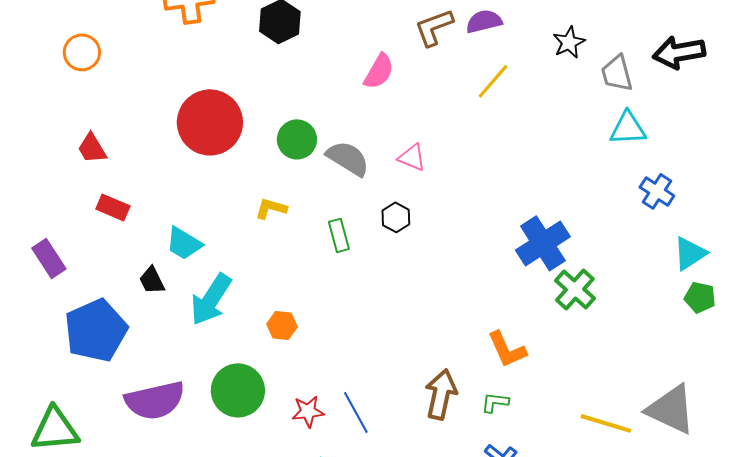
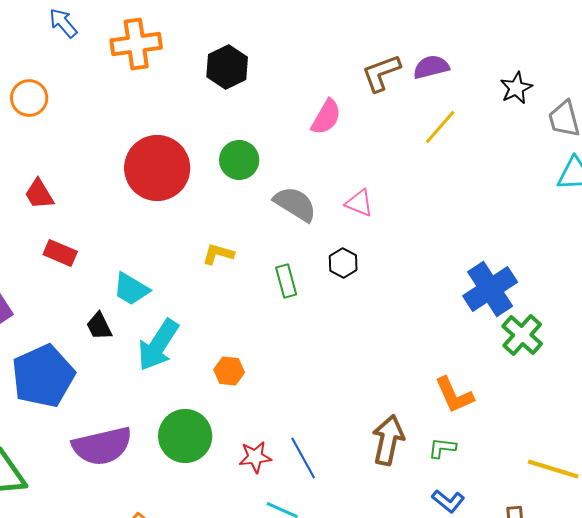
green circle: (297, 139) -> (239, 160), moved

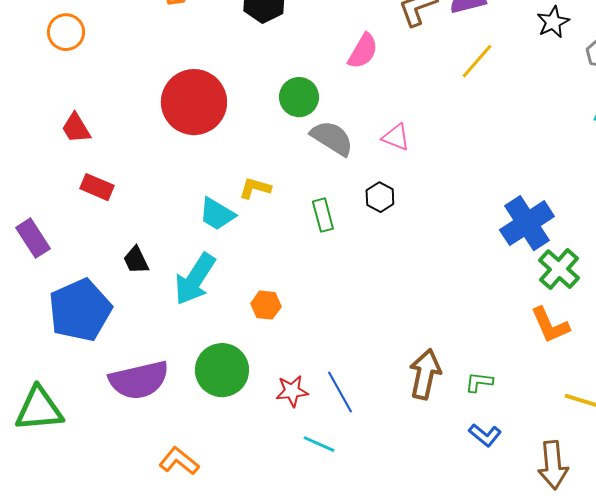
green circle: (239, 160) -> (299, 97), moved
cyan trapezoid: (131, 289) -> (217, 214), moved
orange L-shape: (454, 395) -> (550, 325), moved

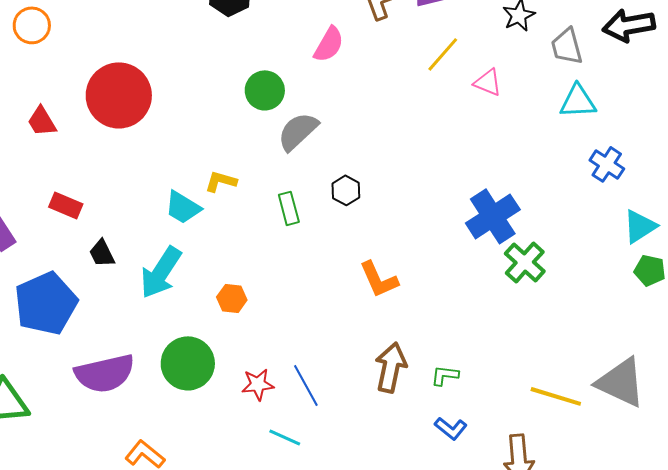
red circle: (194, 102) -> (119, 95), moved
pink triangle: (396, 137) -> (488, 82), moved
gray semicircle: (332, 138) -> (298, 131), turned -75
red rectangle: (97, 187) -> (66, 205), moved
orange L-shape: (550, 325) -> (379, 279), moved

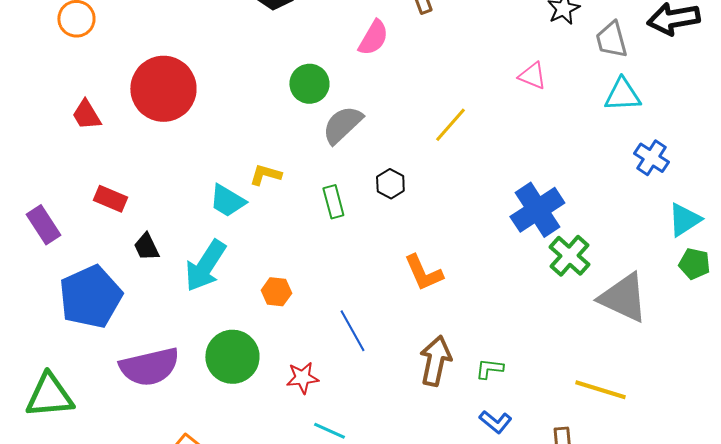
yellow line: (443, 54) -> (450, 125), moved
gray triangle: (621, 382) -> (623, 298), moved
blue line: (306, 385) -> (352, 331), moved

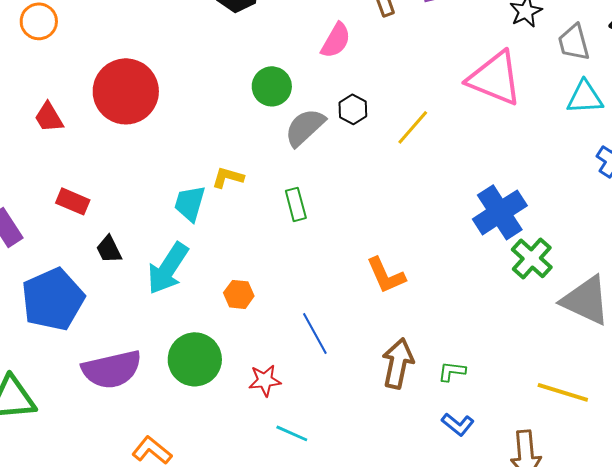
pink triangle: (532, 76) -> (495, 78), size x2.0
black hexagon: (390, 184) -> (353, 109), moved
cyan trapezoid: (227, 201) -> (190, 203), turned 75

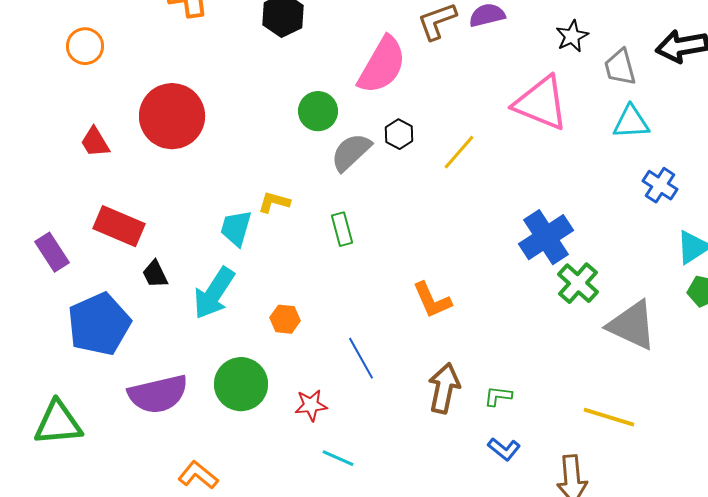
pink semicircle: (336, 40) -> (382, 65), size x1.6
red rectangle: (73, 201) -> (119, 226), size x1.5

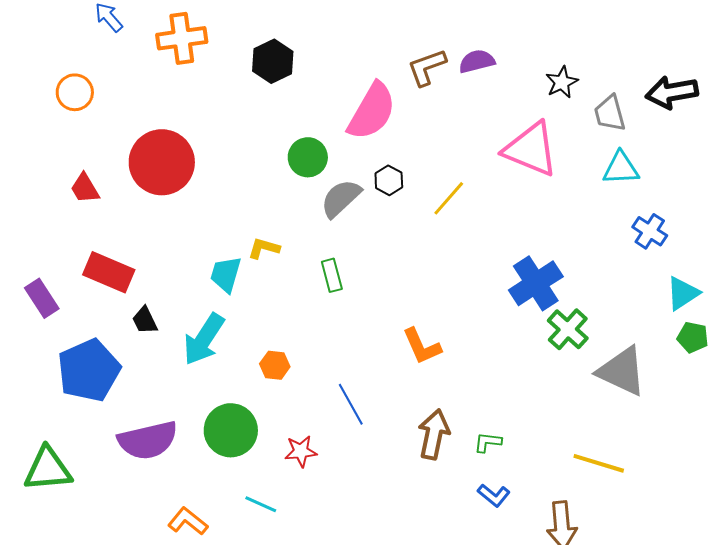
cyan line: (338, 458) -> (261, 504), moved

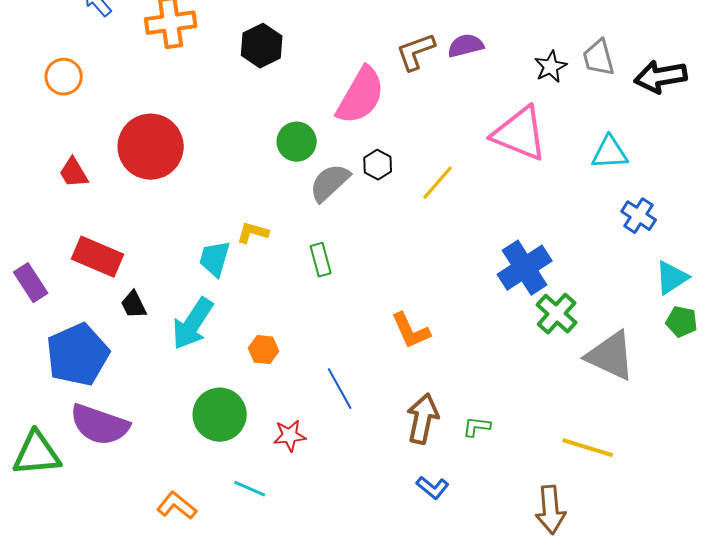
gray trapezoid: (610, 113) -> (599, 58), moved
purple semicircle: (148, 440) -> (100, 425), moved, turned 32
blue L-shape: (494, 495) -> (433, 488), moved

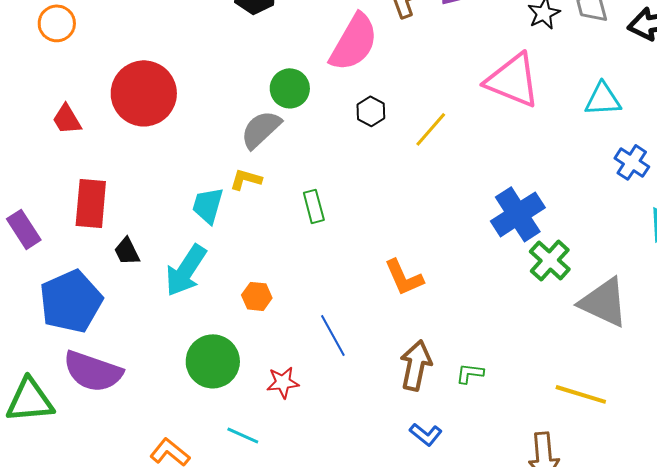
gray semicircle: (330, 183) -> (261, 129), moved
red rectangle: (98, 257) -> (91, 203), turned 72

